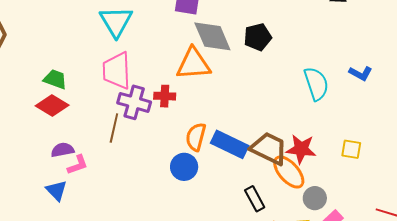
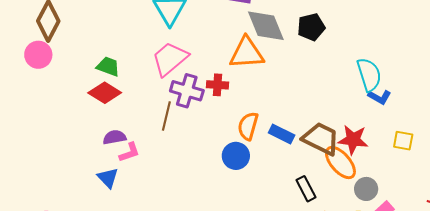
pink trapezoid: (117, 71) -> (170, 59), turned 51
blue L-shape: (361, 73) -> (380, 97), moved
blue rectangle: (230, 144) -> (282, 134), size x0.7

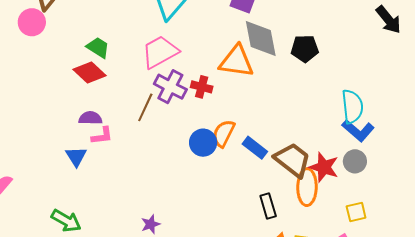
blue L-shape: (380, 97) -> (358, 131), size x1.4
yellow square: (403, 141) -> (356, 212), moved, turned -35
blue circle: (236, 156) -> (203, 143), moved
orange ellipse: (340, 162) -> (307, 187), turned 30
gray circle: (366, 189) -> (355, 161), moved

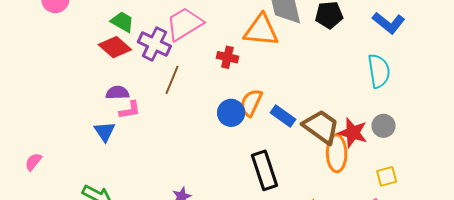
purple cross: (170, 87) -> (154, 44), moved
blue L-shape: (358, 131) -> (389, 23), moved
black rectangle: (268, 206) -> (265, 170), moved, size x1.5

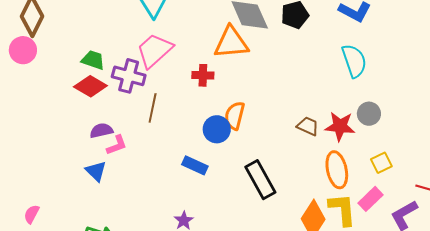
blue rectangle: (283, 116) -> (195, 165), moved
brown trapezoid: (321, 127) -> (308, 126), size x0.6
orange ellipse: (337, 153) -> (337, 170), moved

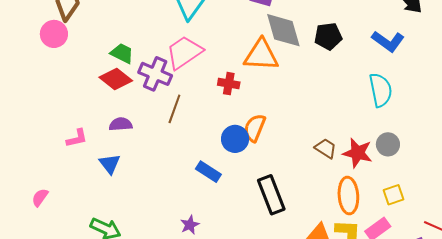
pink L-shape: (117, 145) -> (77, 138), moved

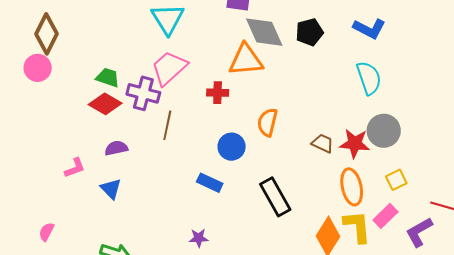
orange semicircle: (255, 128) -> (267, 122), moved
gray circle: (388, 144) -> (384, 131), size x1.4
purple star: (190, 225) -> (199, 238), turned 30

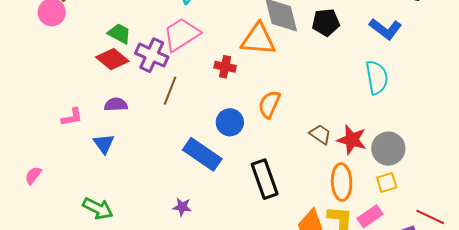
gray circle: (384, 131) -> (388, 149), moved
blue rectangle: (210, 183) -> (202, 154), size x1.5

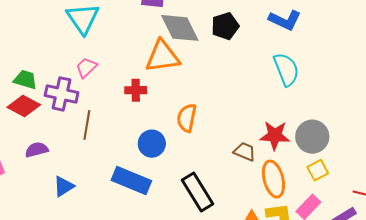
pink trapezoid: (181, 34) -> (86, 67), size x0.6
brown trapezoid: (320, 134) -> (245, 152), moved
blue triangle: (104, 144) -> (64, 186), moved, turned 45

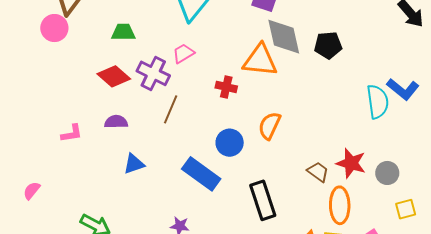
blue L-shape: (285, 20) -> (403, 89), moved
green trapezoid: (25, 80) -> (123, 32), moved, turned -30
gray circle: (312, 137) -> (387, 173), size x0.7
yellow square: (318, 170) -> (406, 209), moved

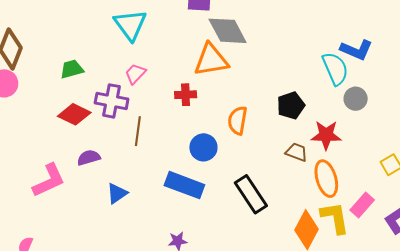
black pentagon: (328, 45) -> (291, 105), moved
pink L-shape: (72, 133) -> (49, 180), size x1.6
gray circle: (387, 173) -> (356, 99), moved

